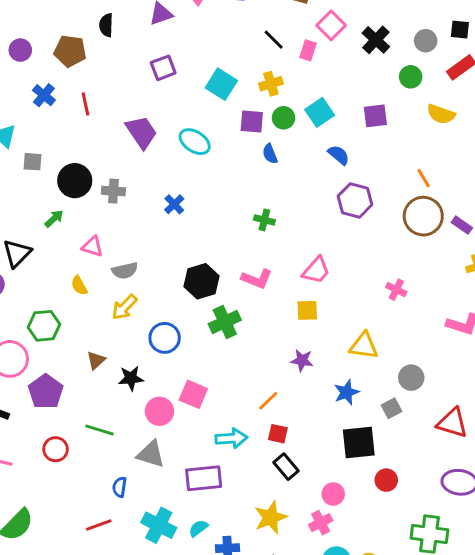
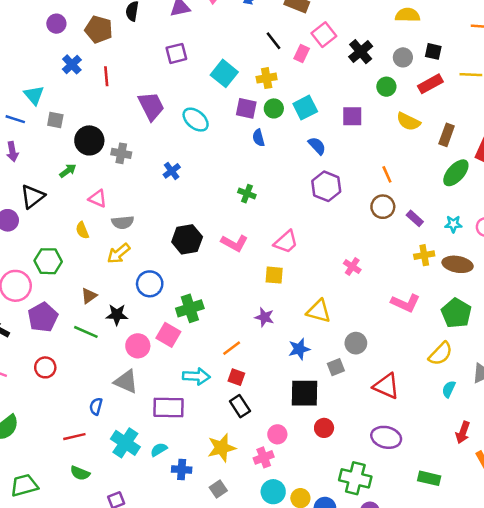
brown circle: (423, 216) -> (383, 207), size x0.7
green cross: (225, 322) -> (190, 308), moved
green line: (99, 430) -> (86, 332), moved

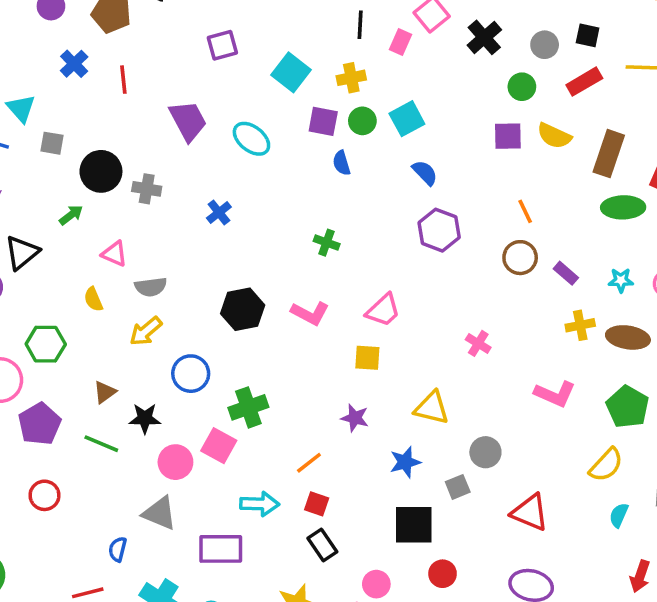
black line: (273, 41) -> (360, 25), turned 42
purple square: (352, 116) -> (508, 136), moved
brown rectangle: (447, 135) -> (609, 154), size x1.4
green ellipse: (456, 173) -> (623, 207), turned 48

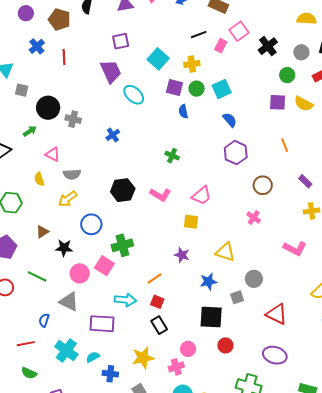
black line: (360, 25) -> (199, 35), turned 63
purple trapezoid: (188, 121) -> (111, 71), moved
brown circle: (520, 258) -> (263, 185), moved
green line: (101, 444) -> (37, 276), moved

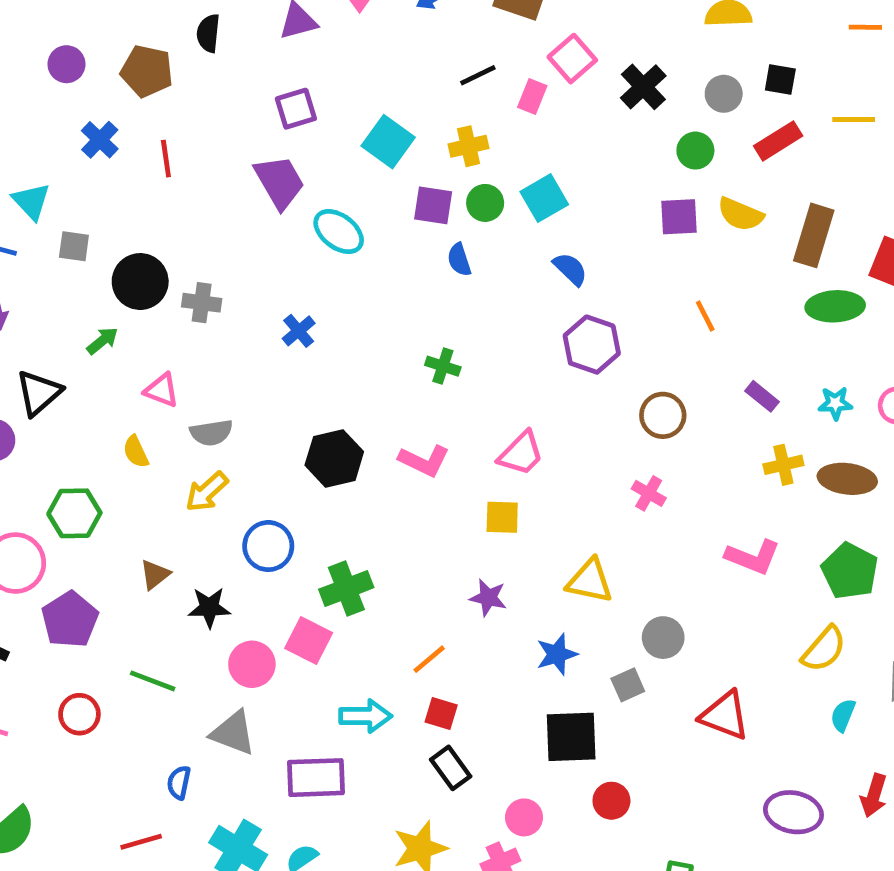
purple ellipse: (275, 355) -> (793, 812), moved

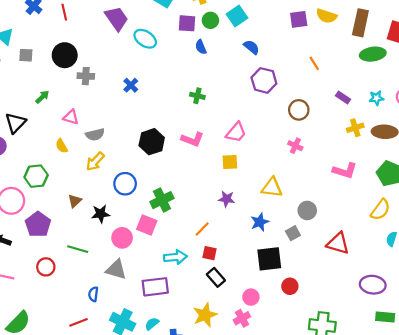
black circle: (140, 282) -> (65, 55), moved

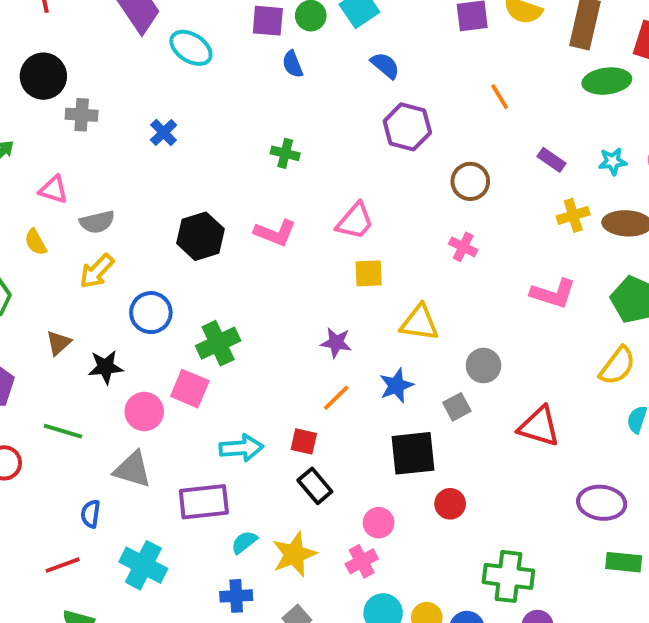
yellow square: (230, 162) -> (369, 273), moved
orange line: (202, 229) -> (336, 398), moved
cyan semicircle: (152, 324) -> (244, 542), moved

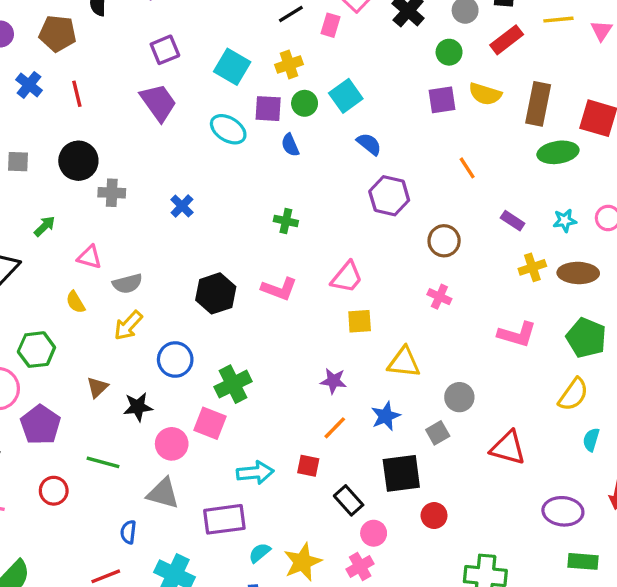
cyan ellipse: (191, 48) -> (228, 129), moved
black rectangle: (315, 486) -> (349, 500), moved

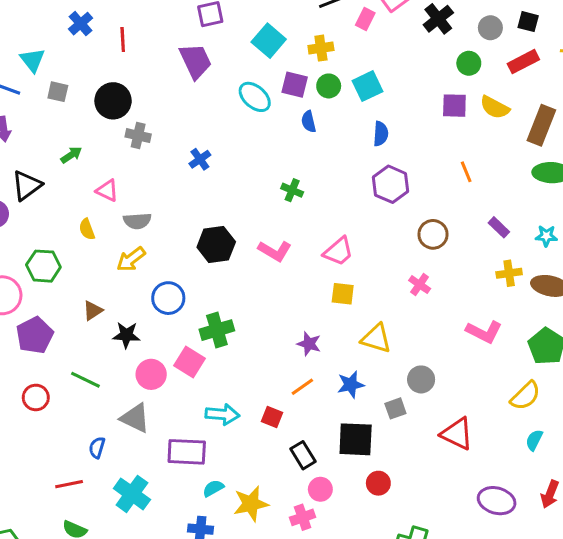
blue semicircle: (369, 144) -> (381, 134), turned 45

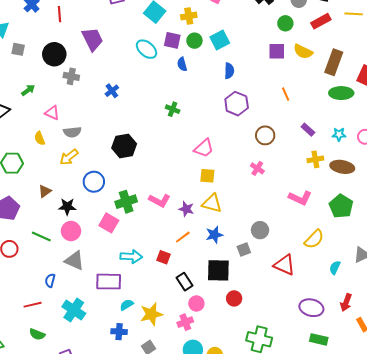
purple trapezoid: (196, 61) -> (92, 39), moved
pink L-shape: (275, 251) -> (160, 200), moved
yellow triangle: (376, 338) -> (212, 203), moved
pink circle: (151, 374) -> (71, 231), moved
yellow semicircle: (525, 396) -> (314, 239), moved

